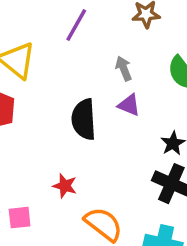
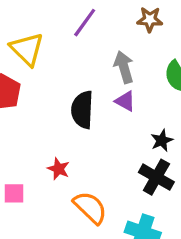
gray arrow: (124, 68) -> (124, 67), size x1.4

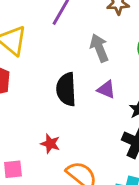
purple triangle: (125, 101) -> (106, 89), moved

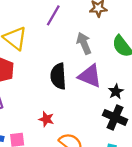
purple triangle: (106, 89) -> (90, 76), size x1.6

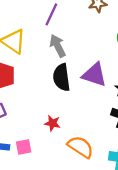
gray arrow: (84, 43) -> (58, 46), moved

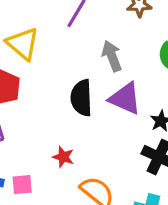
gray arrow: (58, 46) -> (112, 56), moved

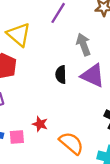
black semicircle: (81, 98) -> (61, 75), size x0.7
red star: (63, 157) -> (40, 124), moved

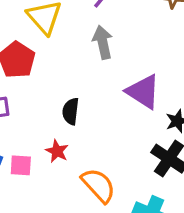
gray arrow: (83, 44) -> (103, 42), moved
black semicircle: (61, 75) -> (71, 111), moved

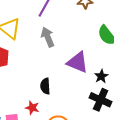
black semicircle: (71, 111) -> (45, 86), moved

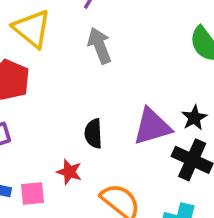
purple triangle: (78, 62) -> (152, 127), moved, turned -40

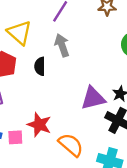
black semicircle: (93, 133) -> (40, 66), moved
red star: (69, 172) -> (39, 125), size x1.5

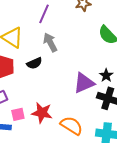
black semicircle: (40, 66) -> (34, 63), turned -105
pink square: (15, 137) -> (18, 114), moved

